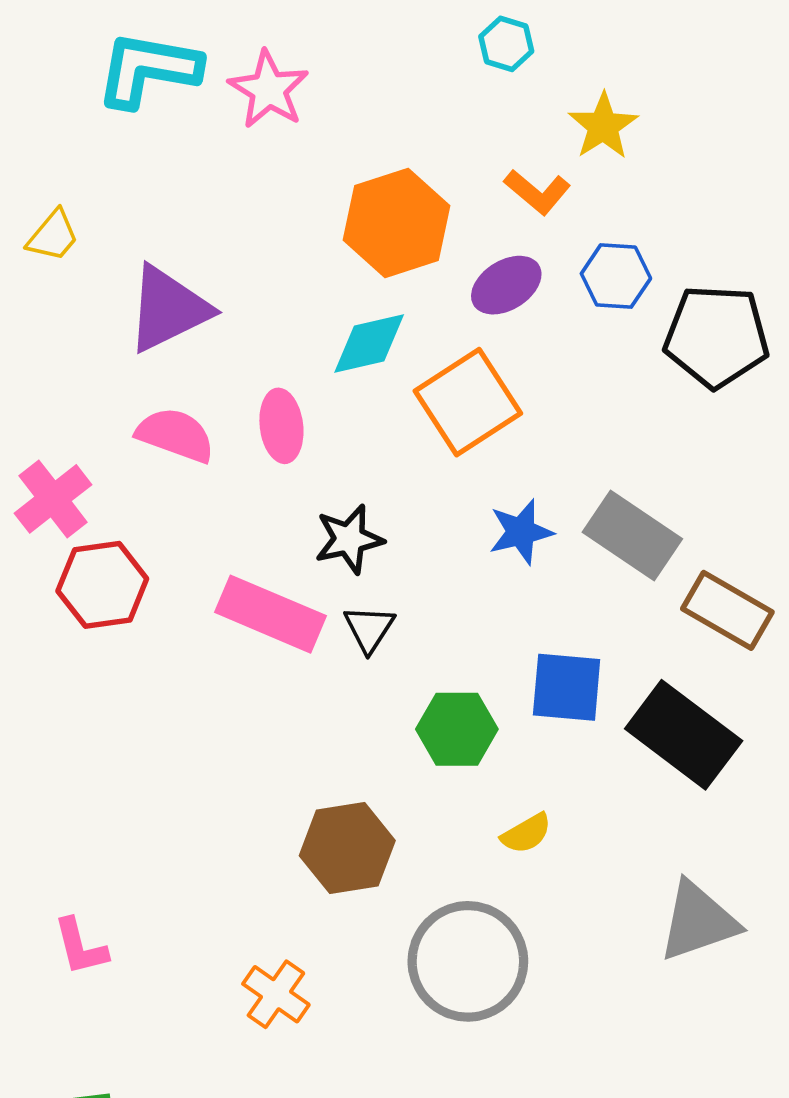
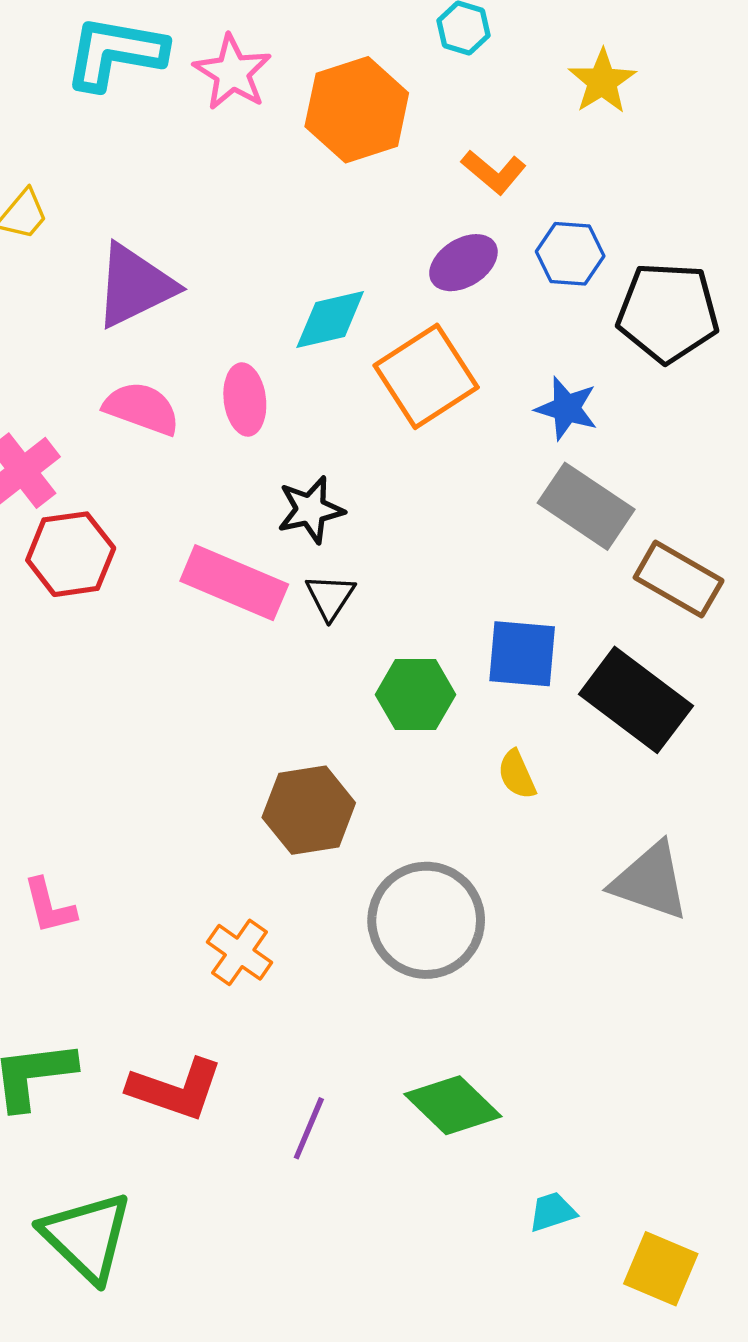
yellow star: (603, 126) -> (602, 81), moved
orange hexagon: (397, 223) -> (357, 110), moved
blue star: (521, 532) -> (567, 408), moved, turned 30
yellow semicircle: (526, 833) -> (517, 775), moved, turned 96
gray triangle: (698, 921) -> (650, 881), turned 38

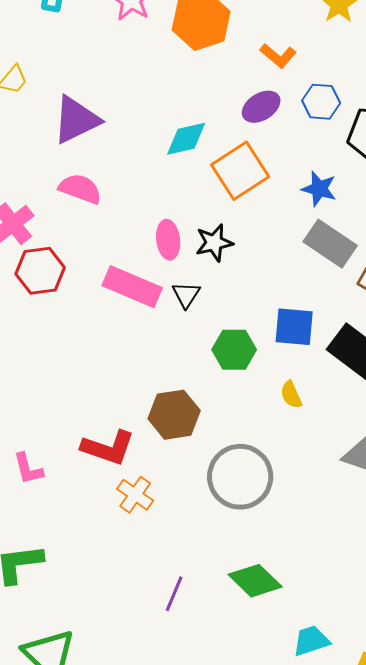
pink ellipse: (245, 400) -> (168, 240), moved
black star: (311, 510) -> (214, 243), moved
red L-shape: (176, 1089) -> (108, 448), moved
cyan trapezoid: (552, 1212) -> (311, 641), size x1.4

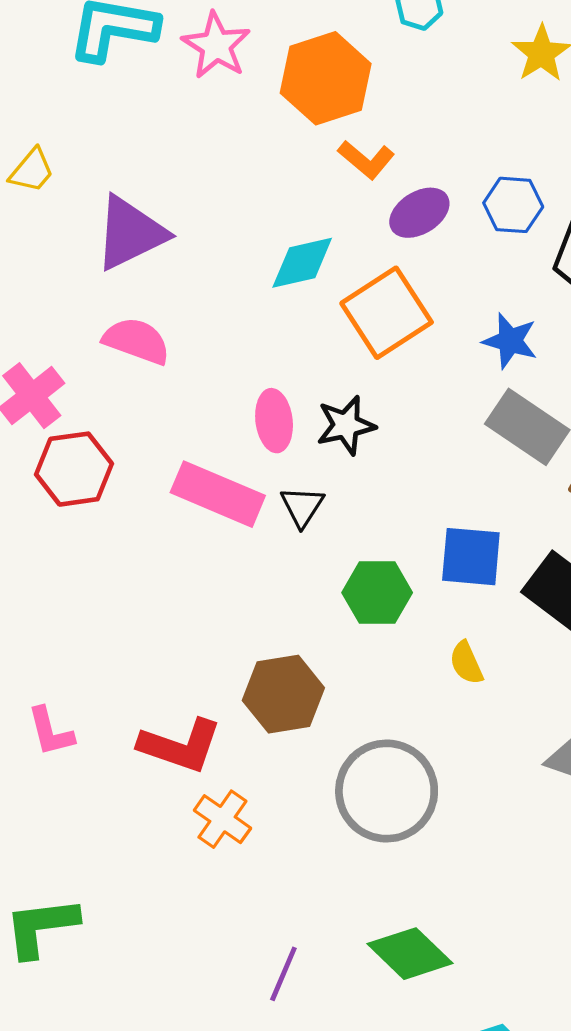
orange L-shape: (278, 56) -> (366, 160), moved
pink L-shape: (28, 469) -> (51, 732), moved

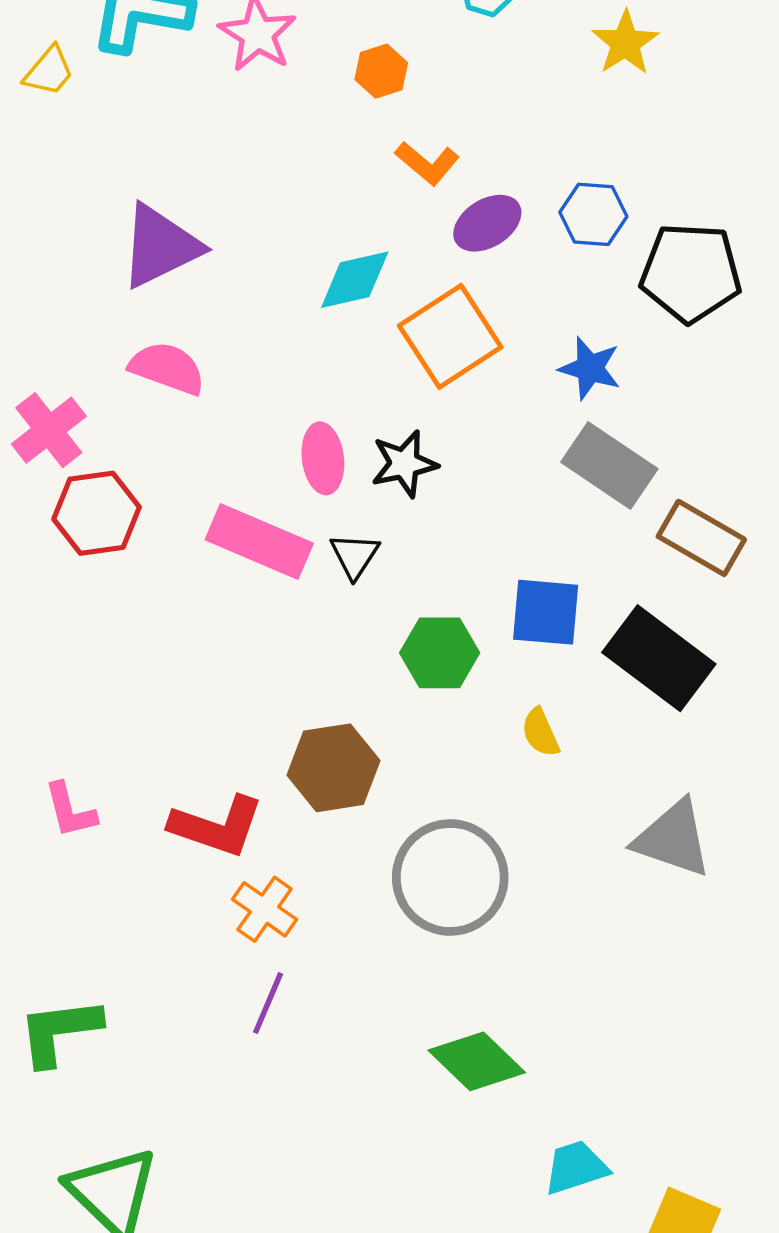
orange hexagon: (326, 78) -> (381, 71), size x0.5
yellow trapezoid: (32, 171) -> (49, 71), moved
purple line: (283, 974) -> (268, 1003), moved

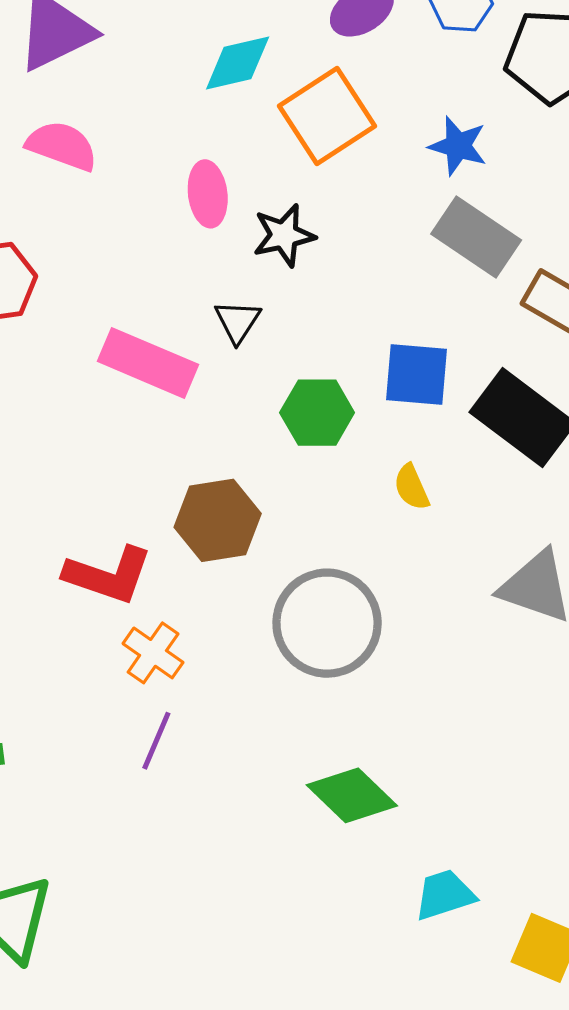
pink ellipse: (323, 458) -> (208, 194), moved
pink rectangle: (259, 542) -> (148, 363), moved

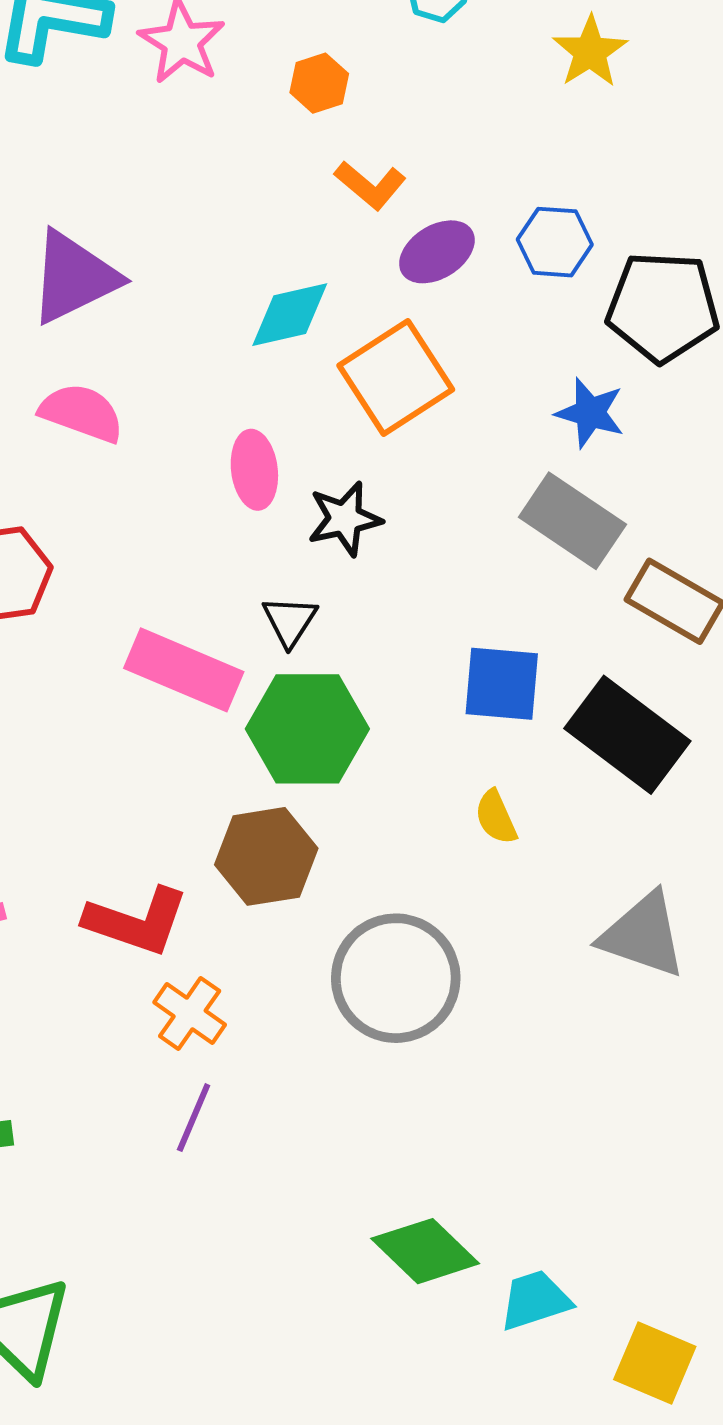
blue star: (458, 146) -> (590, 413), moved
green hexagon: (317, 413) -> (307, 729), moved, size x1.4
green diamond: (352, 795) -> (425, 1251), moved

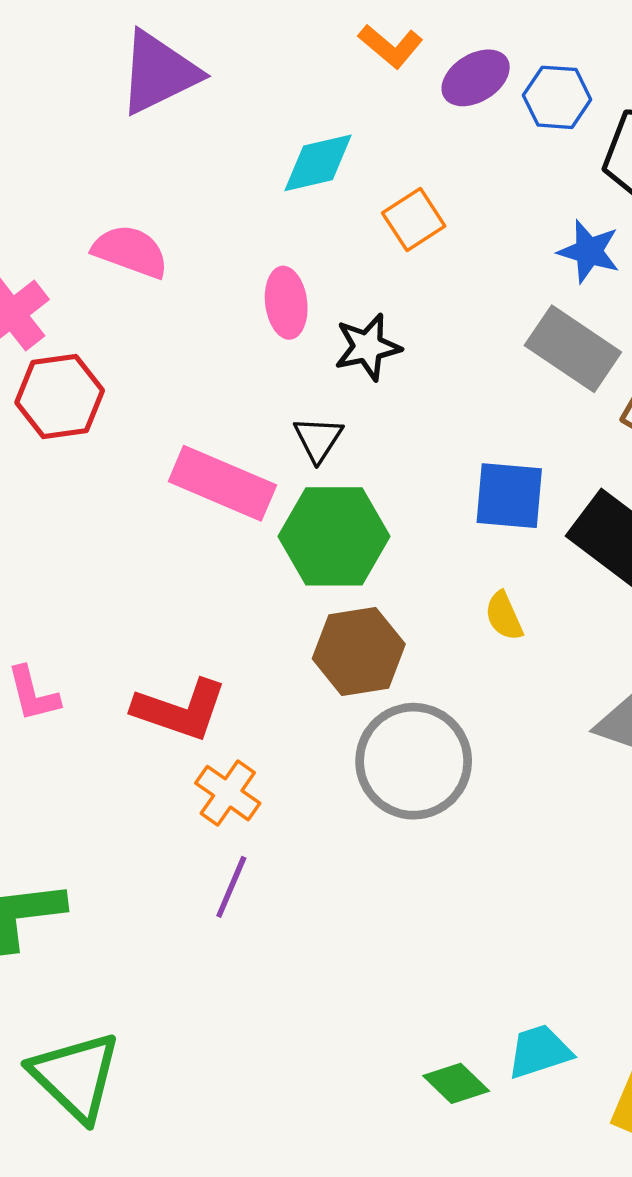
purple ellipse: (437, 252) -> (476, 78), moved
purple triangle: (74, 277) -> (159, 73), moved
orange square: (396, 377) -> (414, 220), size x0.6
brown hexagon: (266, 856) -> (359, 651), moved
green diamond: (425, 1251) -> (456, 1083), moved, size x0.7

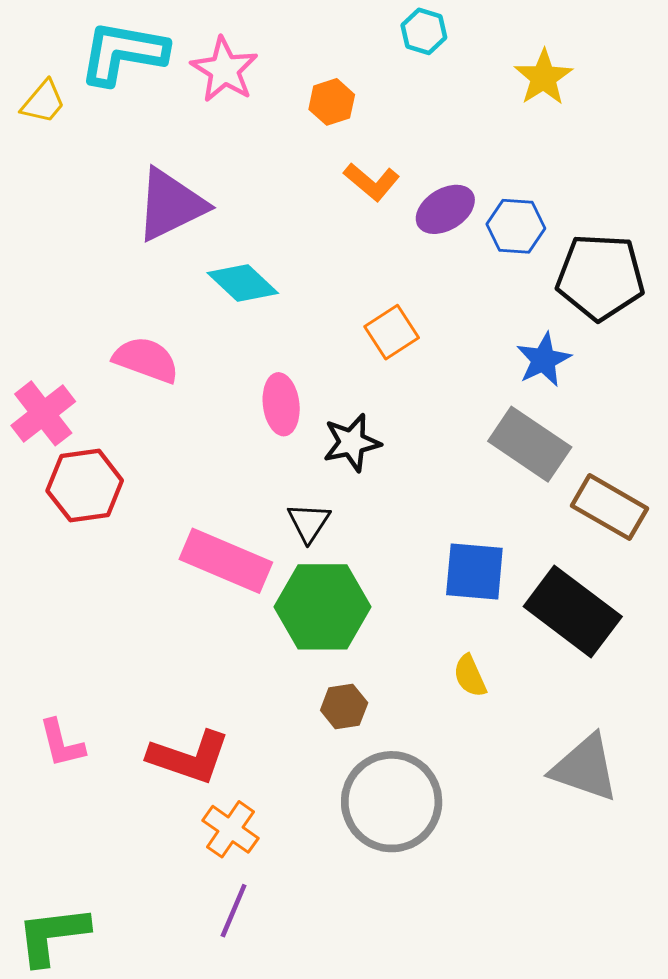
cyan diamond: (318, 163) -> (243, 283), moved, turned 56
blue star: (589, 251) -> (544, 360), turned 30
brown hexagon: (359, 651) -> (344, 707), size x0.6

